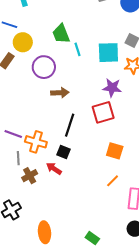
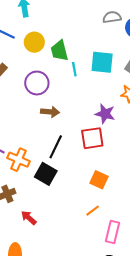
yellow circle: (23, 42) -> (34, 42), moved
cyan square: (108, 53) -> (102, 62), moved
black square: (64, 152) -> (46, 174), size x1.5
red arrow: (54, 169) -> (29, 218), moved

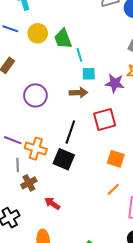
cyan square: (102, 62) -> (89, 74), moved, size x0.6
purple circle: (37, 83) -> (35, 95), moved
brown arrow: (50, 112) -> (78, 93), moved
purple star: (105, 114) -> (115, 83), moved

